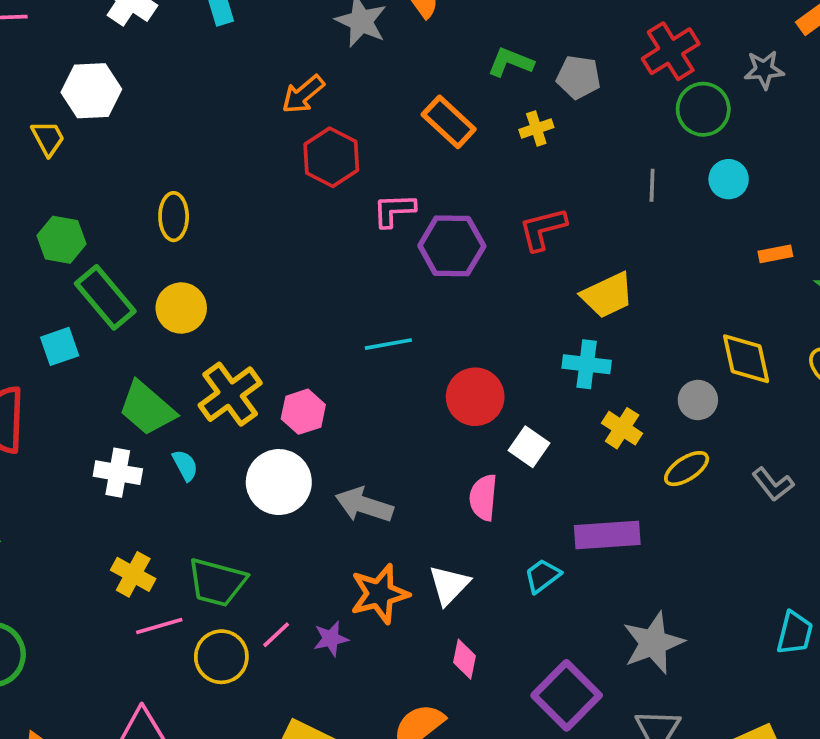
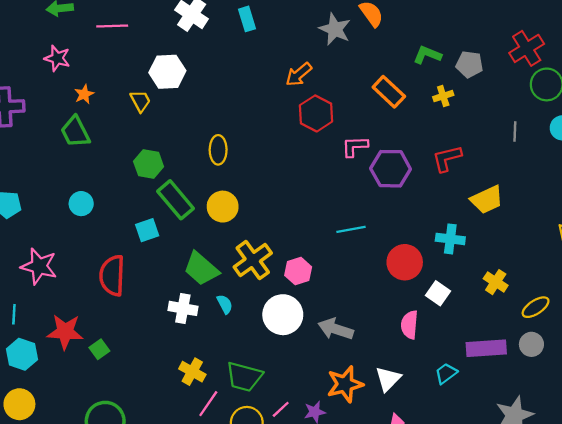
cyan cross: (587, 364) -> (450, 239), moved
gray circle: (698, 400) -> (531, 344), moved
pink line: (159, 626) -> (208, 404), turned -40

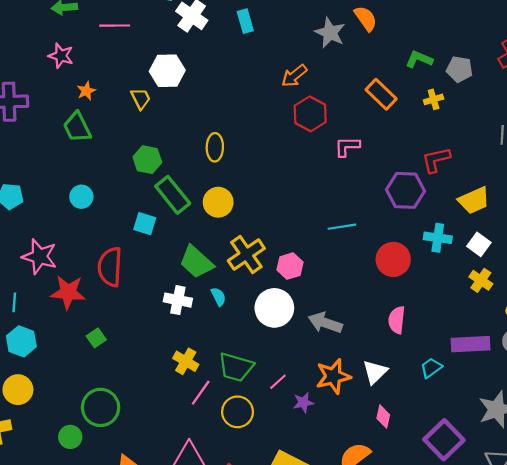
purple hexagon: (391, 169) -> (406, 190), moved
cyan square: (147, 230) -> (145, 224), turned 35
white square: (438, 293) -> (479, 244), moved
red star: (65, 332) -> (68, 292), moved
pink line: (281, 409) -> (278, 382), moved

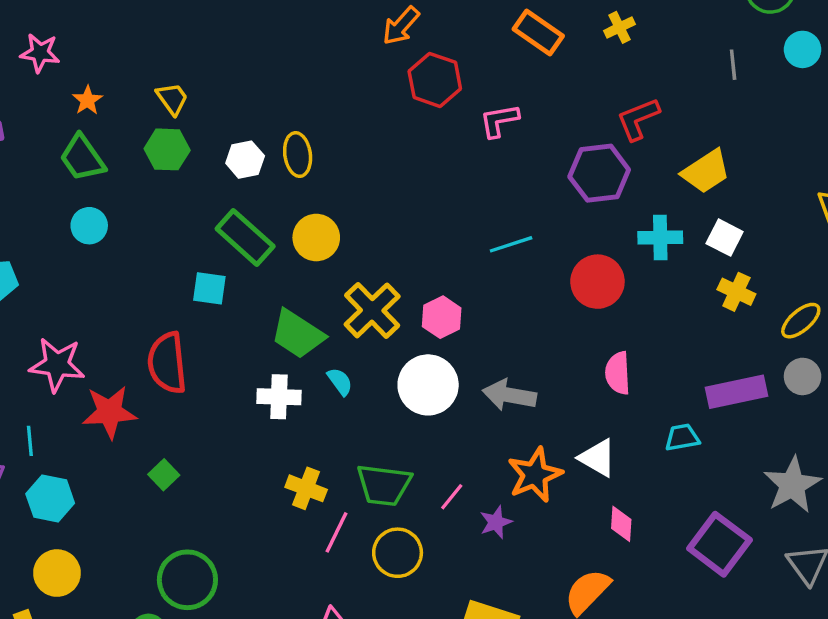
white hexagon: (167, 71) -> (245, 160), moved, size x0.7
green hexagon: (147, 160) -> (167, 149), moved
cyan circle: (81, 197) -> (89, 226), moved
cyan trapezoid: (431, 368) -> (682, 437), turned 35
white triangle: (375, 372) -> (597, 458), turned -36

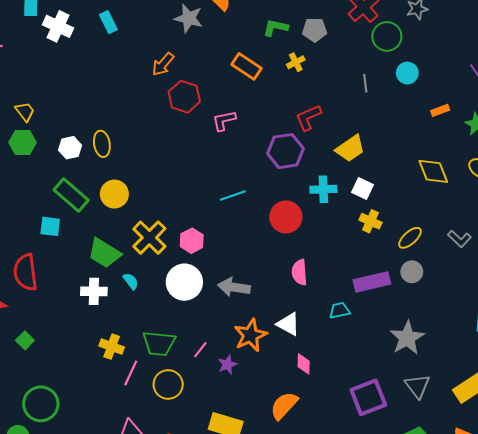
purple square: (719, 544) -> (368, 397), moved, turned 33

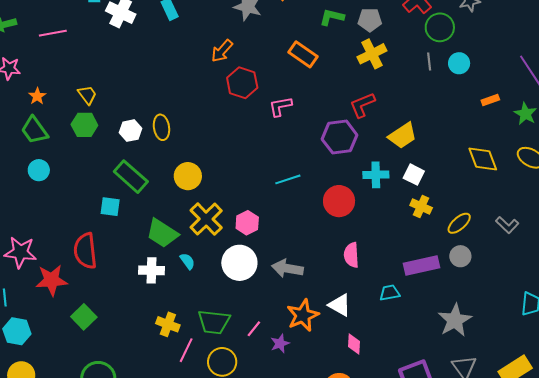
yellow cross: (296, 62) -> (372, 54), moved, size x1.6
gray line: (365, 83) -> (429, 61), moved
yellow circle: (114, 194) -> (188, 176), moved
green square: (25, 340) -> (84, 317), size x1.4

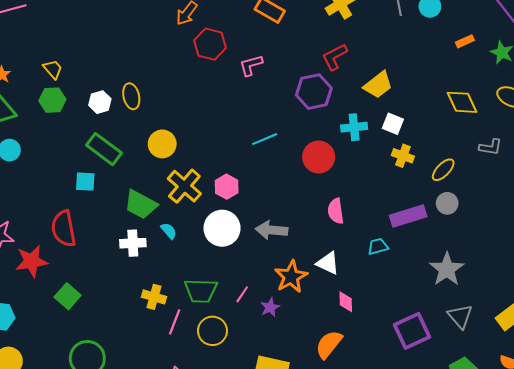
gray L-shape: (507, 225) -> (491, 147), moved, turned -30

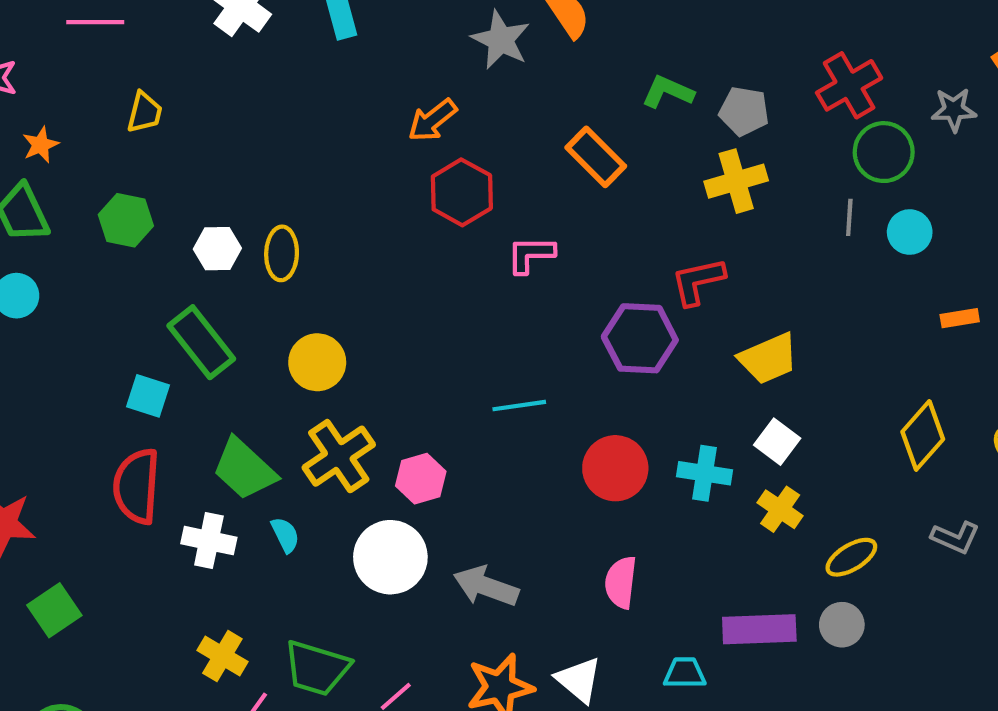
yellow trapezoid: (53, 69) -> (145, 112), moved, turned 40
yellow diamond: (462, 102) -> (923, 435), turned 52
cyan cross: (354, 127) -> (705, 473), moved
red semicircle: (64, 229) -> (137, 486), moved

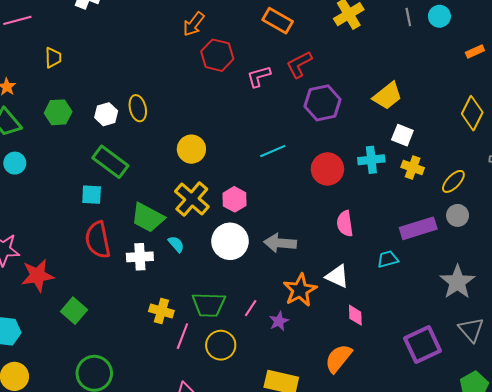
red L-shape: (698, 281) -> (299, 64), moved
yellow circle: (317, 362) -> (191, 149), moved

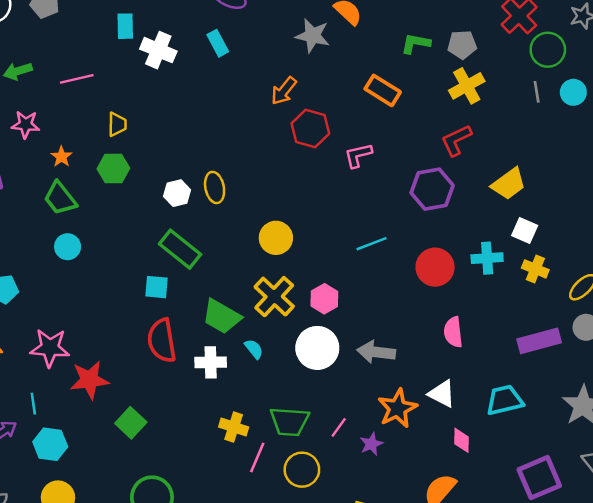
red L-shape: (299, 64) -> (456, 140), moved
green hexagon: (58, 112) -> (113, 168), moved
cyan trapezoid: (388, 259) -> (505, 400), moved, size x1.5

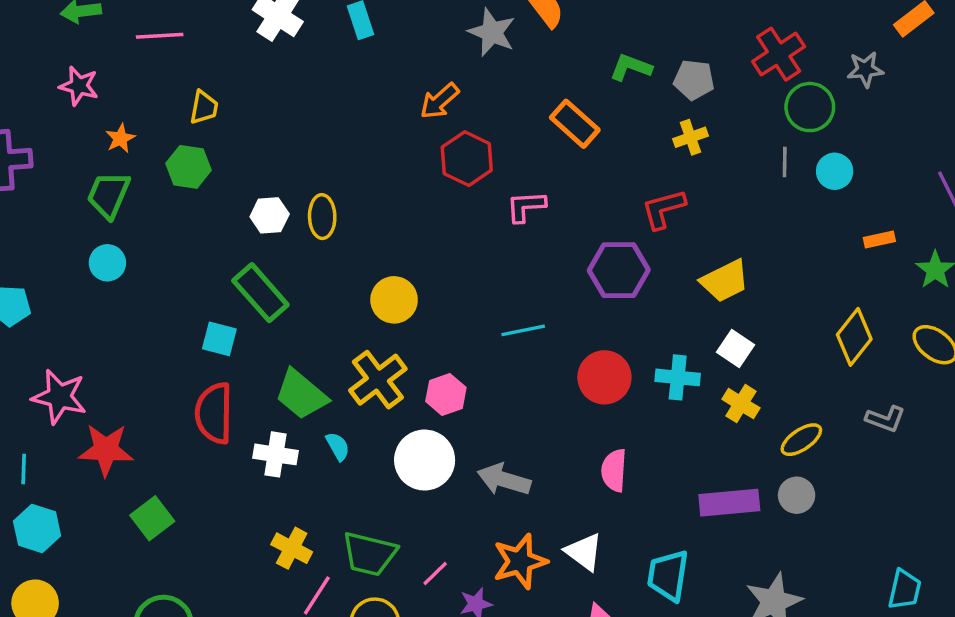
yellow cross: (467, 86) -> (691, 137), size x0.7
green trapezoid: (60, 198) -> (109, 195), turned 51
cyan trapezoid: (505, 400) -> (668, 575), turned -78

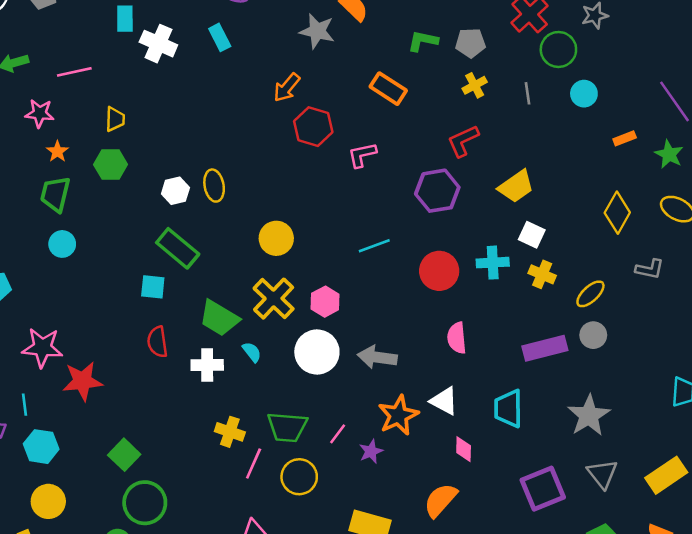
pink star: (79, 86) -> (40, 113), moved
gray line: (785, 162) -> (528, 93), moved
red semicircle: (214, 413) -> (157, 342), size x0.7
green square: (152, 518) -> (124, 455), moved

